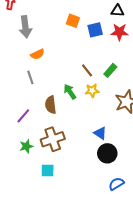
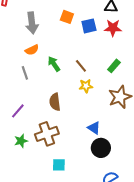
gray arrow: (25, 27) -> (32, 23), moved
green rectangle: (110, 70) -> (114, 66), moved
green arrow: (70, 92) -> (54, 64), moved
brown semicircle: (51, 105) -> (55, 102), moved
cyan square: (48, 171) -> (59, 165), moved

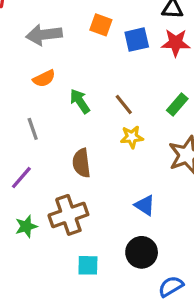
gray arrow: (32, 23) -> (44, 35), turned 90
gray line: (25, 73) -> (33, 129), moved
black circle: (101, 148) -> (142, 252), moved

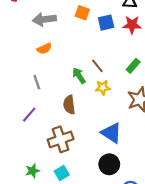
green arrow: (80, 101) -> (79, 76), moved
blue triangle: (145, 205) -> (111, 133), size x1.5
green star: (26, 226) -> (32, 171), moved
cyan square: (88, 265) -> (62, 173), moved, turned -32

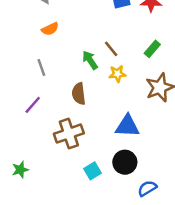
blue triangle: (111, 133) -> (127, 126), turned -30
green star: (32, 171) -> (20, 170), moved
cyan square: (62, 173) -> (92, 171), moved

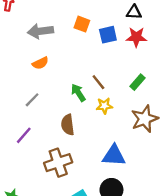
gray line: (41, 68) -> (32, 100), turned 63

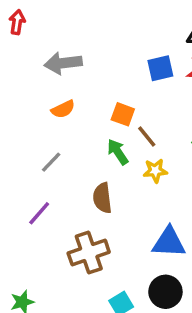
orange square: (82, 24) -> (123, 114), moved

